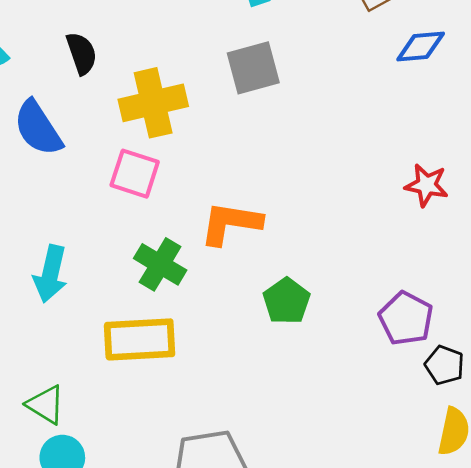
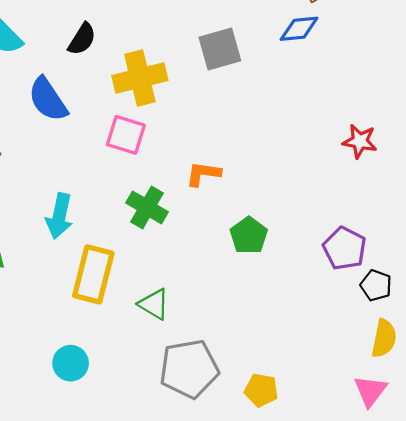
blue diamond: (421, 46) -> (299, 29), moved
black semicircle: (82, 53) -> (82, 39), turned 52
orange L-shape: (231, 223) -> (203, 174), size x0.7
yellow rectangle: (140, 339) -> (93, 274), moved, turned -72
green triangle: (46, 405) -> (154, 304), moved

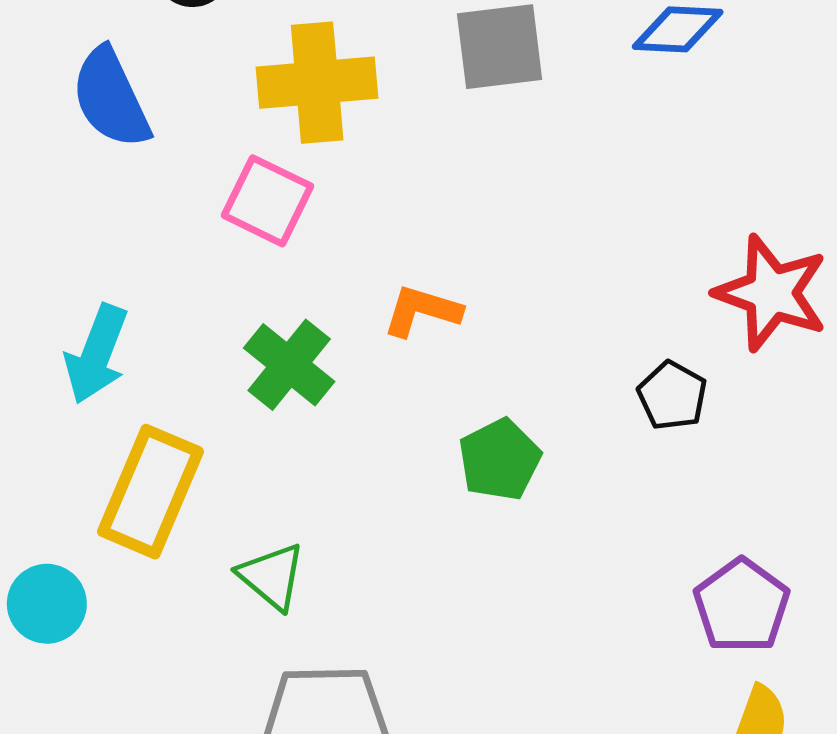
red star: (360, 141) -> (771, 293), size x1.5
purple pentagon: (345, 248) -> (742, 606), moved
black pentagon: (376, 285) -> (672, 396), moved
cyan circle: (71, 363) -> (47, 604), moved

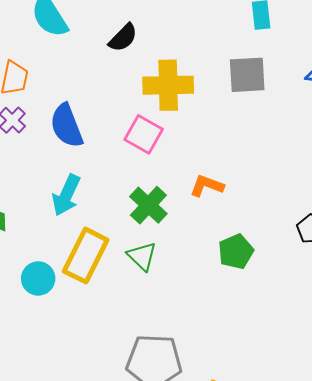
blue semicircle: (111, 98) -> (67, 126), moved
green triangle: (272, 576) -> (142, 256), moved
cyan circle: (47, 604) -> (38, 278), moved

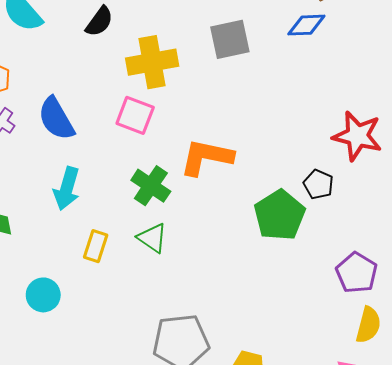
orange L-shape: (207, 186) -> (206, 157), size x1.6
green pentagon: (236, 252) -> (279, 215), moved, size x1.4
yellow rectangle: (86, 256) -> (96, 246), size x0.6
cyan circle: (38, 278) -> (43, 295), moved

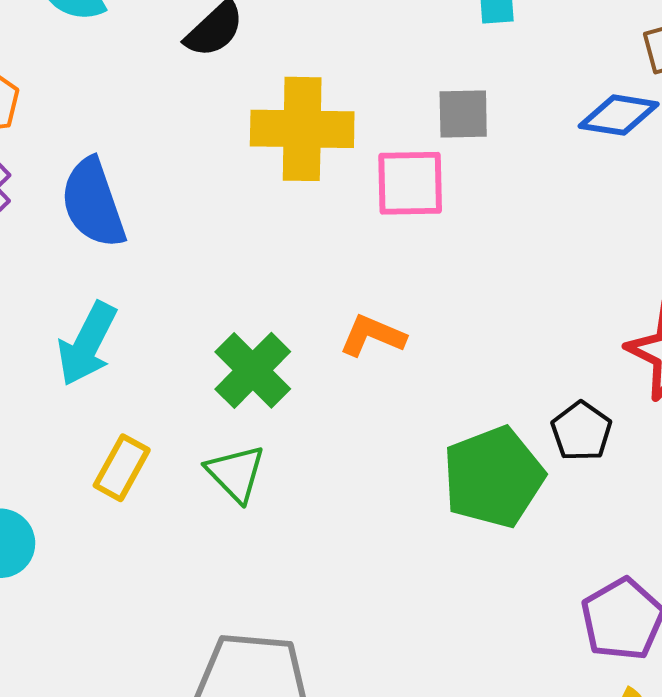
gray square: (230, 39) -> (463, 114), size x0.7
pink square: (135, 115) -> (410, 183), moved, turned -33
orange L-shape: (206, 157) -> (372, 336), size x0.6

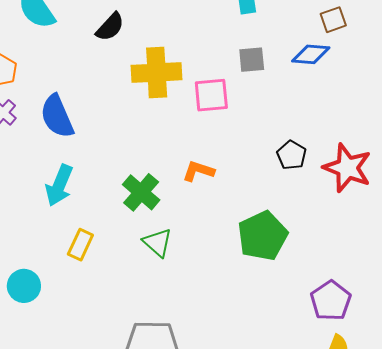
gray square: (463, 114) -> (252, 60), moved
black pentagon: (581, 431) -> (292, 155), moved
green triangle: (236, 473) -> (157, 243), moved

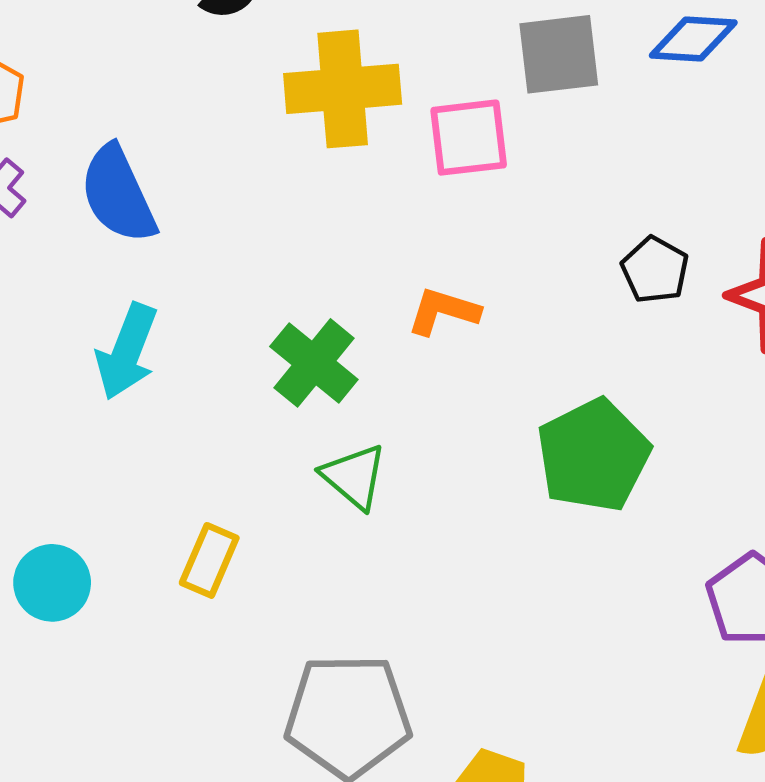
gray square: (252, 60) -> (559, 54), size x1.4
yellow rectangle: (80, 245) -> (209, 560), moved

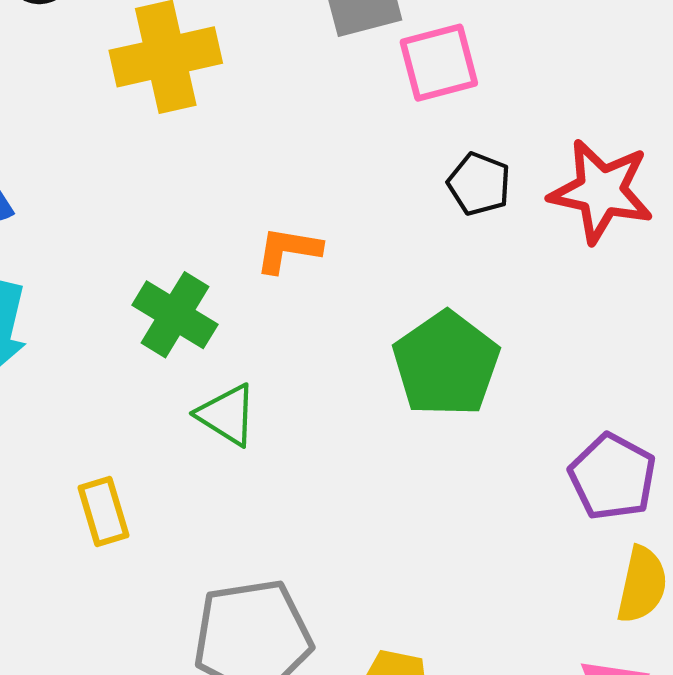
pink square: (469, 138) -> (439, 63), moved
yellow rectangle: (209, 560) -> (103, 512), turned -32

